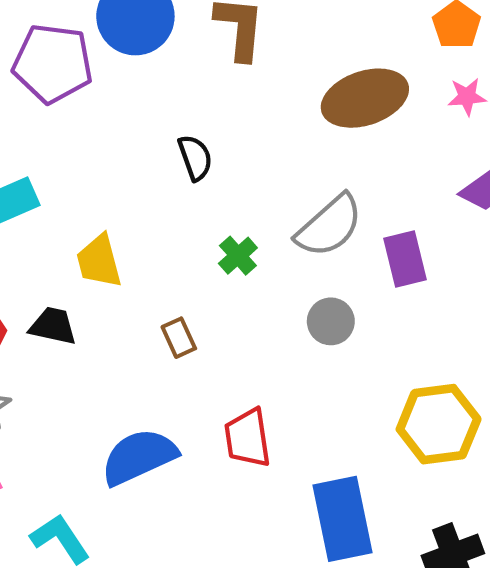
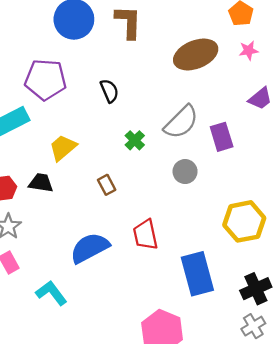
purple pentagon: (53, 63) -> (46, 80), moved
yellow trapezoid: (99, 261) -> (63, 148), turned 68

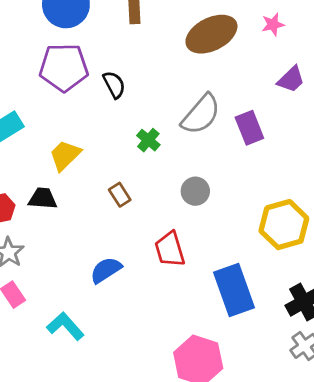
purple pentagon: (46, 80) -> (64, 67), moved
gray circle: (185, 172) -> (195, 191), moved
blue semicircle: (90, 248) -> (106, 270), size x0.7

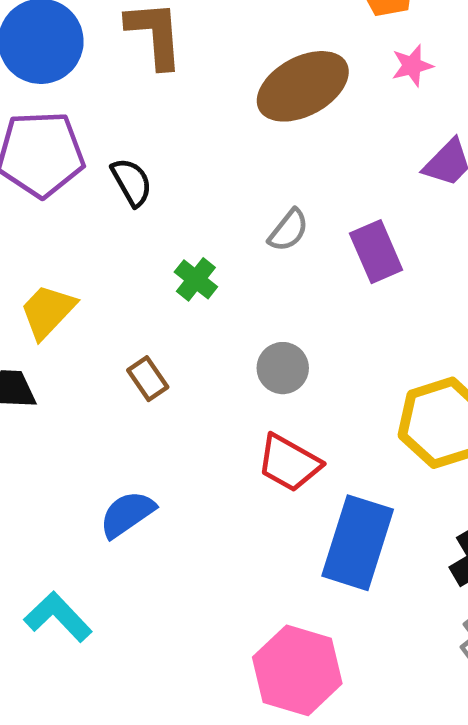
gray semicircle: (201, 114) -> (288, 230), size x0.6
red trapezoid: (170, 249) -> (289, 463), moved, turned -42
blue rectangle: (234, 290) -> (358, 543), turned 39

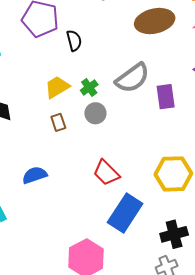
gray semicircle: (288, 230) -> (132, 78), size x1.8
yellow trapezoid: (48, 311) -> (57, 87), moved
gray circle: (283, 368) -> (95, 113), moved

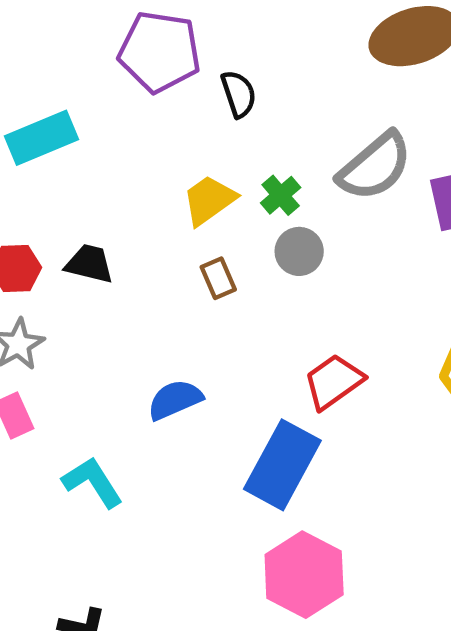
red trapezoid: (106, 173) -> (334, 382), turned 104
blue rectangle: (125, 213) -> (282, 465), moved

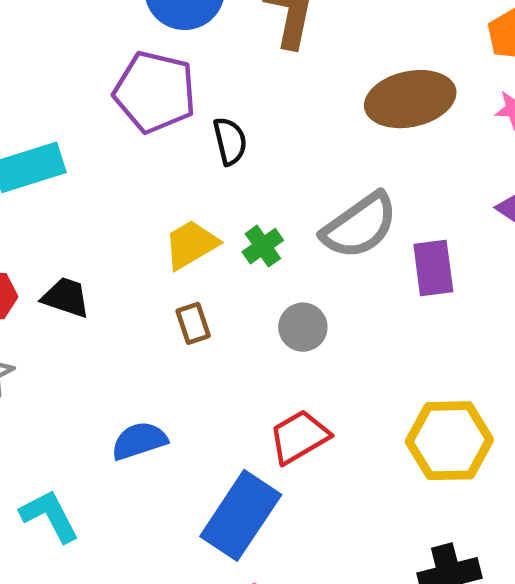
gray circle: (299, 251) -> (303, 327), moved

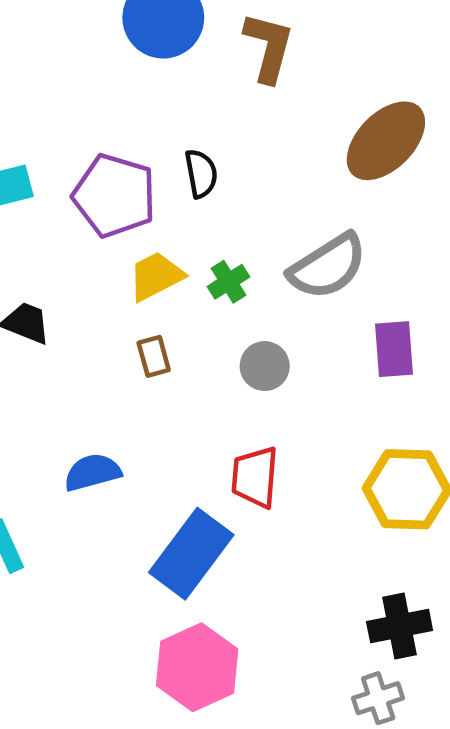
purple pentagon: (155, 92) -> (114, 196), moved
brown ellipse: (410, 99) -> (386, 141), turned -36
purple rectangle: (433, 268) -> (394, 349), moved
red trapezoid: (299, 437) -> (255, 477), turned -58

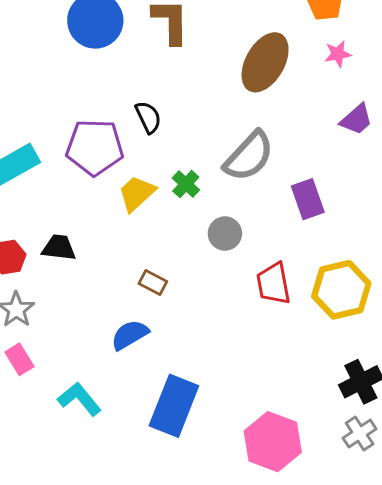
brown rectangle: (154, 356) -> (153, 283), moved, turned -32
red trapezoid: (255, 477) -> (273, 284), moved
blue rectangle: (191, 554) -> (174, 406), moved
pink hexagon: (197, 667) -> (273, 442), moved

